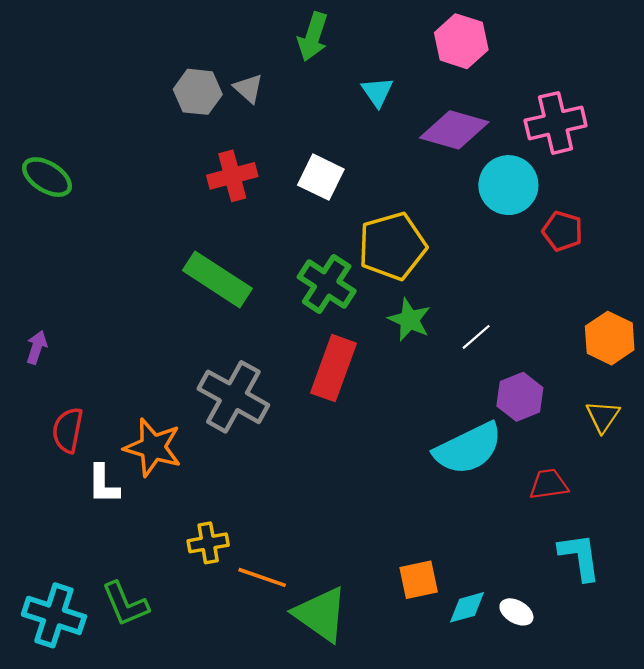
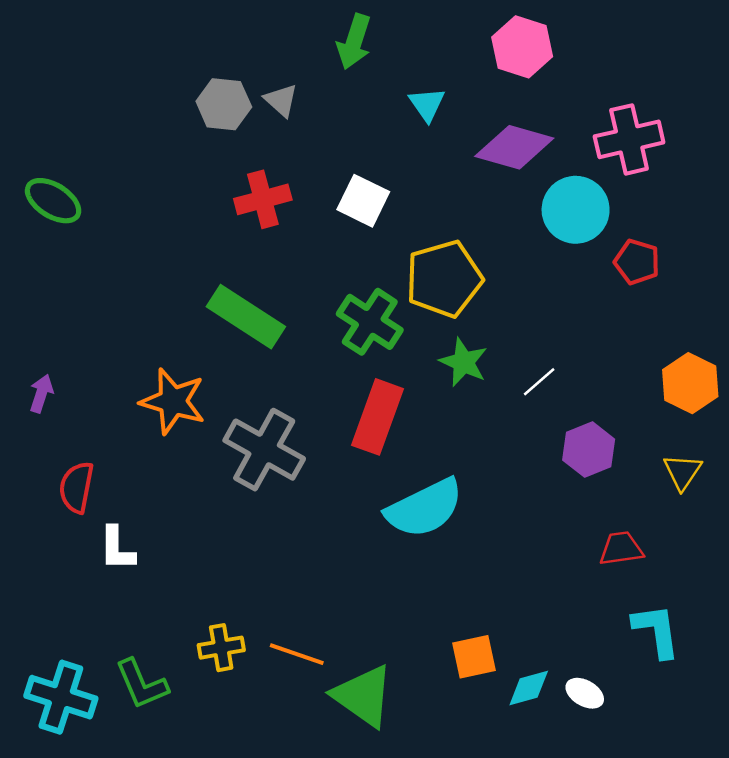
orange star: (153, 447) -> (173, 401), moved
cyan semicircle: (468, 449) -> (424, 508), moved
yellow cross: (208, 543) -> (221, 648), moved

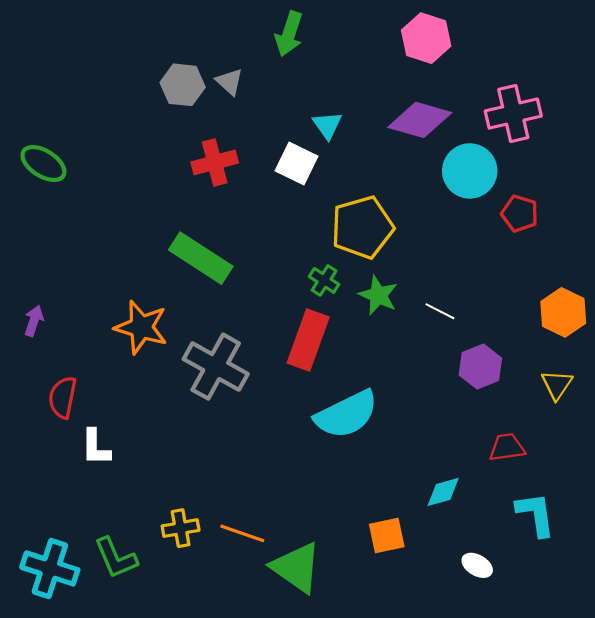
cyan triangle: (427, 104) -> (327, 125), moved
green cross: (370, 322) -> (324, 280), moved, size x0.6
white line: (539, 382) -> (440, 311), turned 68
cyan diamond: (529, 688) -> (443, 492), moved

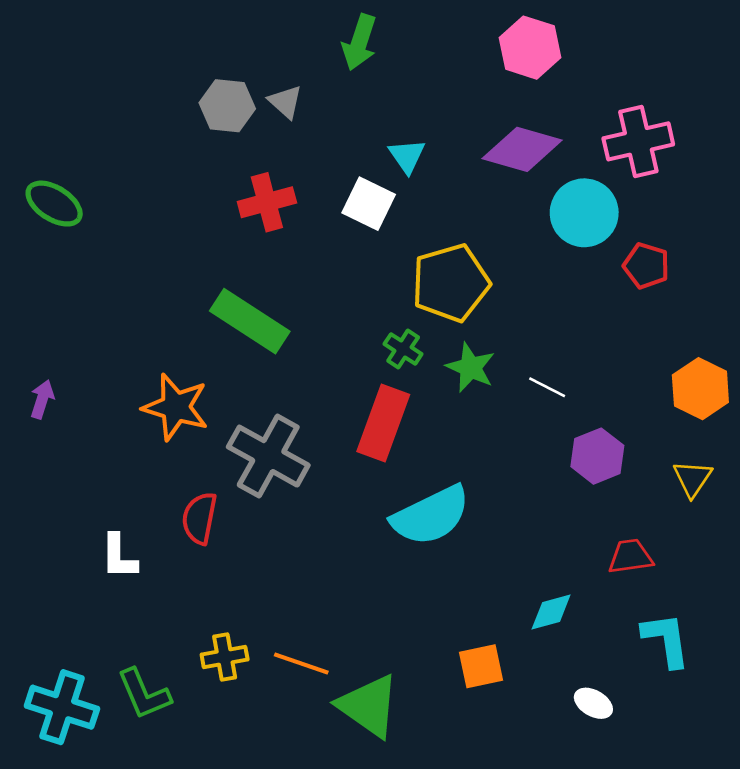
red semicircle: (63, 397) -> (199, 518), moved

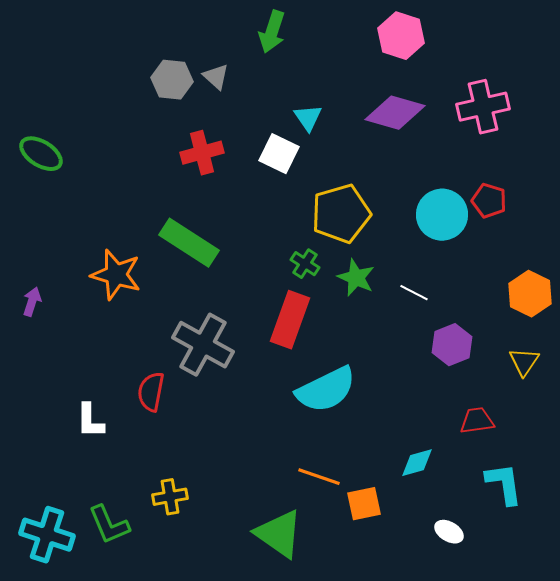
cyan circle: (584, 213) -> (442, 215), moved
orange star: (176, 407) -> (116, 275), moved
orange line: (301, 664) -> (319, 477), moved

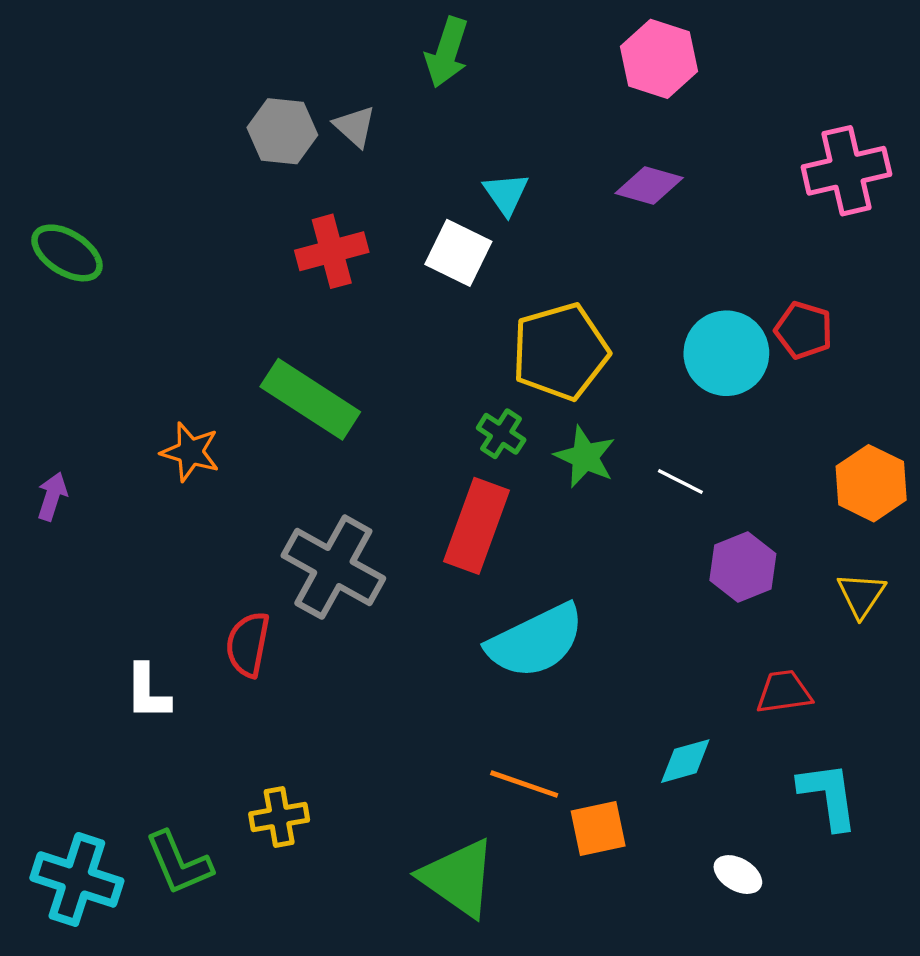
pink cross: (483, 107) -> (846, 171), moved
purple diamond: (395, 113) -> (649, 186), size x0.7
orange star: (116, 275) -> (190, 452), size x0.7

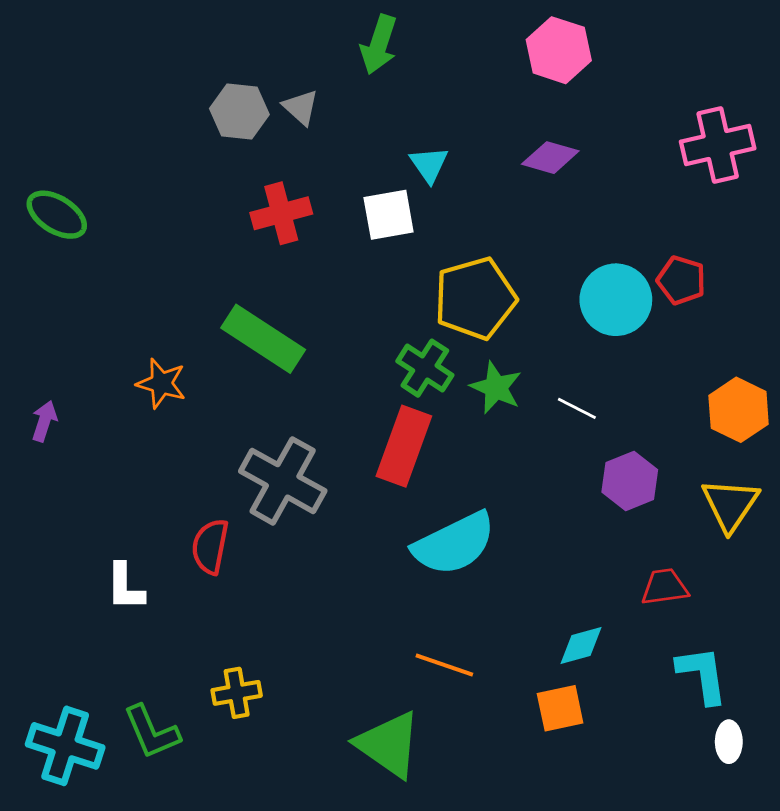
white square: (458, 253) -> (389, 215), turned -36
green cross: (501, 434) -> (425, 368), size x1.4
yellow triangle: (861, 595) -> (730, 505), size x1.4
orange square: (598, 828) -> (560, 708), moved
white ellipse: (738, 875) -> (729, 742), moved, turned 60

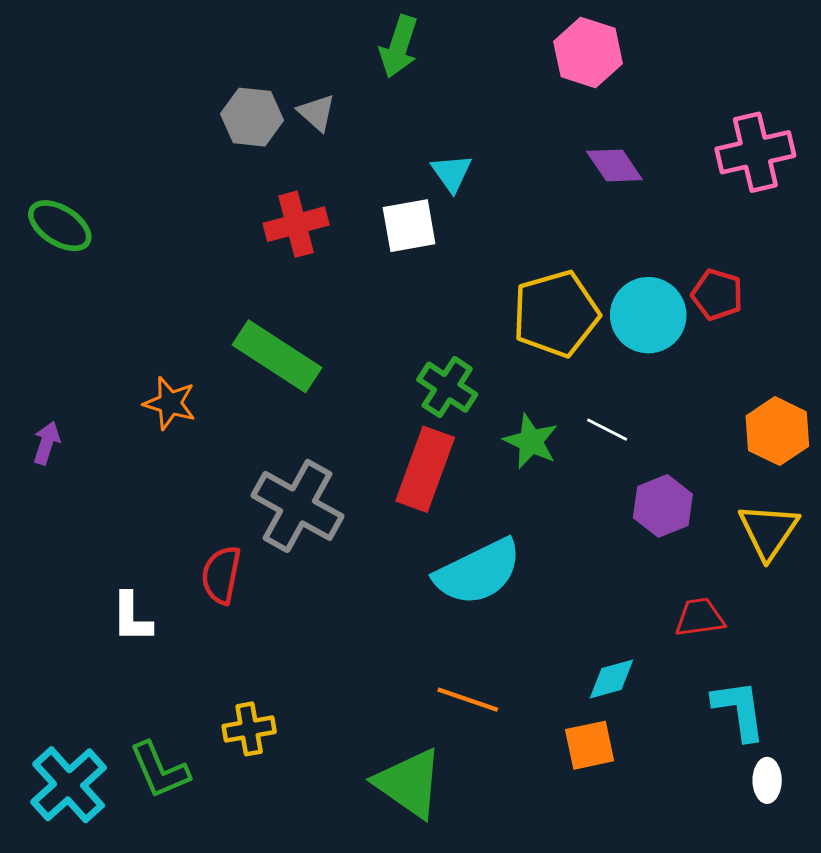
purple diamond: (550, 158) -> (614, 165), moved, turned 40
yellow pentagon: (475, 298) -> (556, 314), moved
green star: (496, 388) -> (531, 441), moved
cyan cross: (65, 746) -> (69, 785), turned 30

